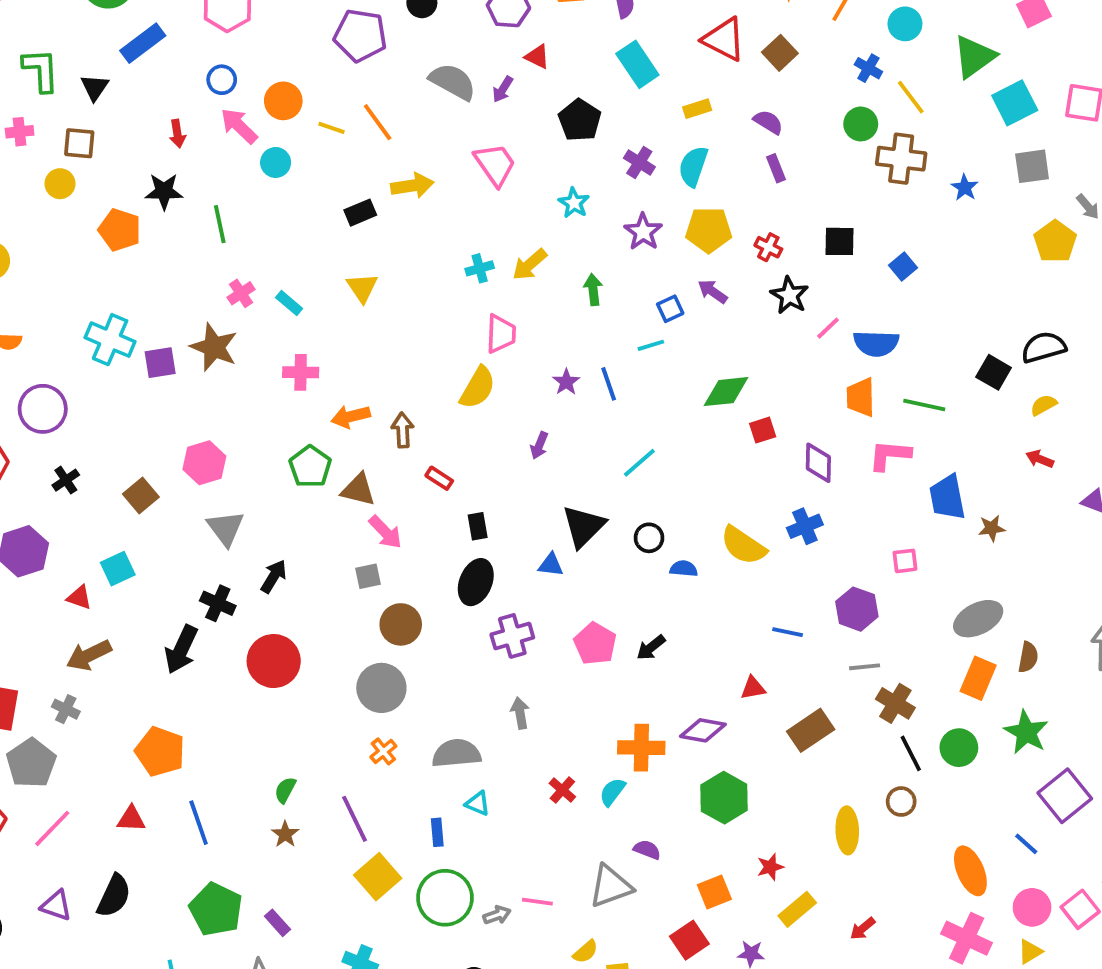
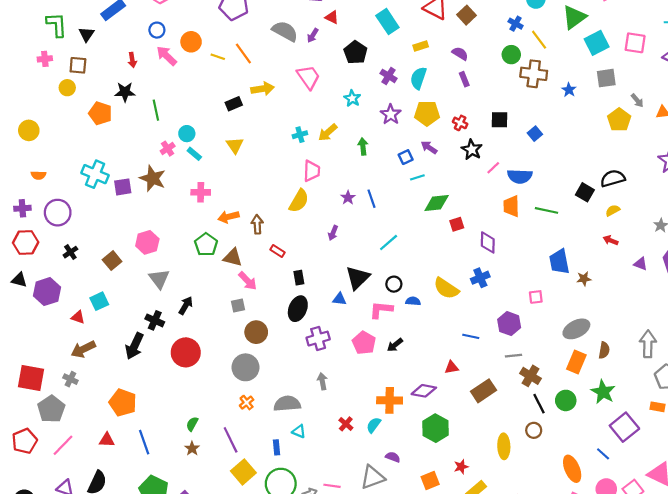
cyan circle: (276, 162) -> (187, 134), moved
cyan line: (651, 345) -> (417, 177), moved
pink L-shape: (890, 455) -> (381, 310), moved

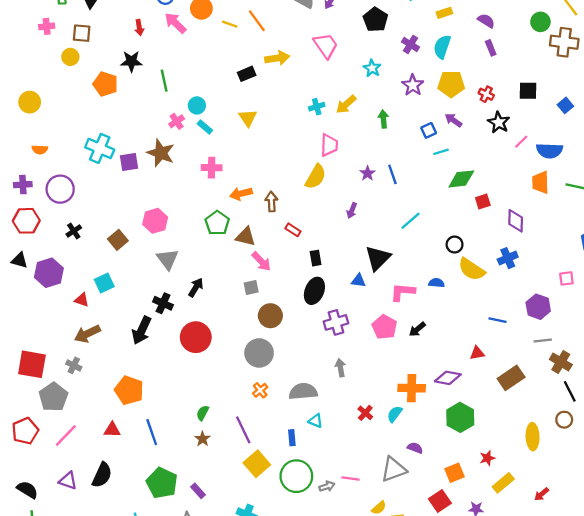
black circle: (394, 284) -> (455, 244), moved

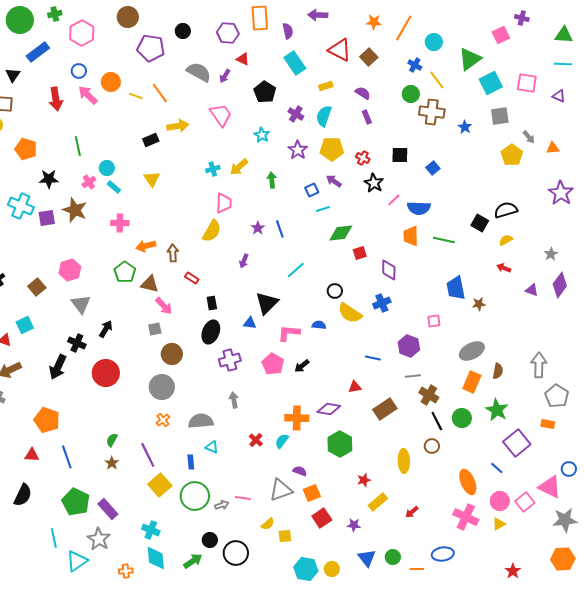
red arrow: (139, 28) -> (56, 99), size x1.6
black star: (131, 61) -> (49, 179), moved
orange square: (455, 473) -> (312, 493), moved
purple rectangle: (198, 491) -> (108, 509), size x1.5

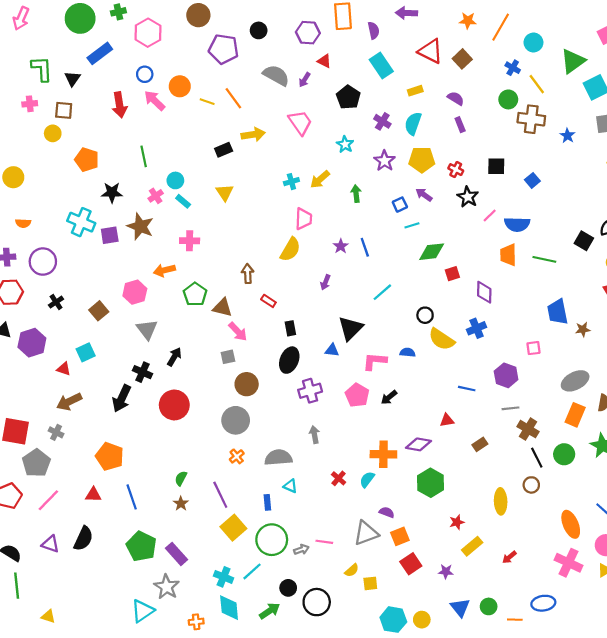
orange arrow: (146, 246) -> (164, 270), moved
brown rectangle: (385, 409) -> (480, 444), size x0.6
cyan line: (54, 538) -> (252, 571), moved, turned 60

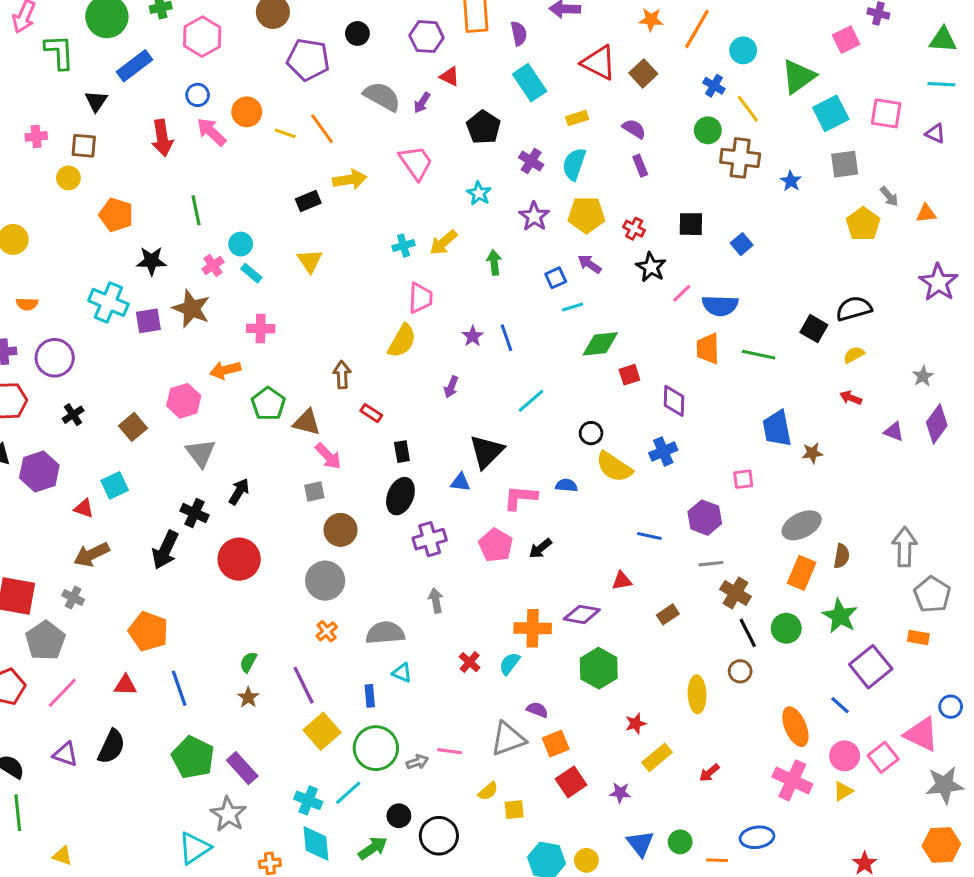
green L-shape: (42, 69) -> (59, 52), moved

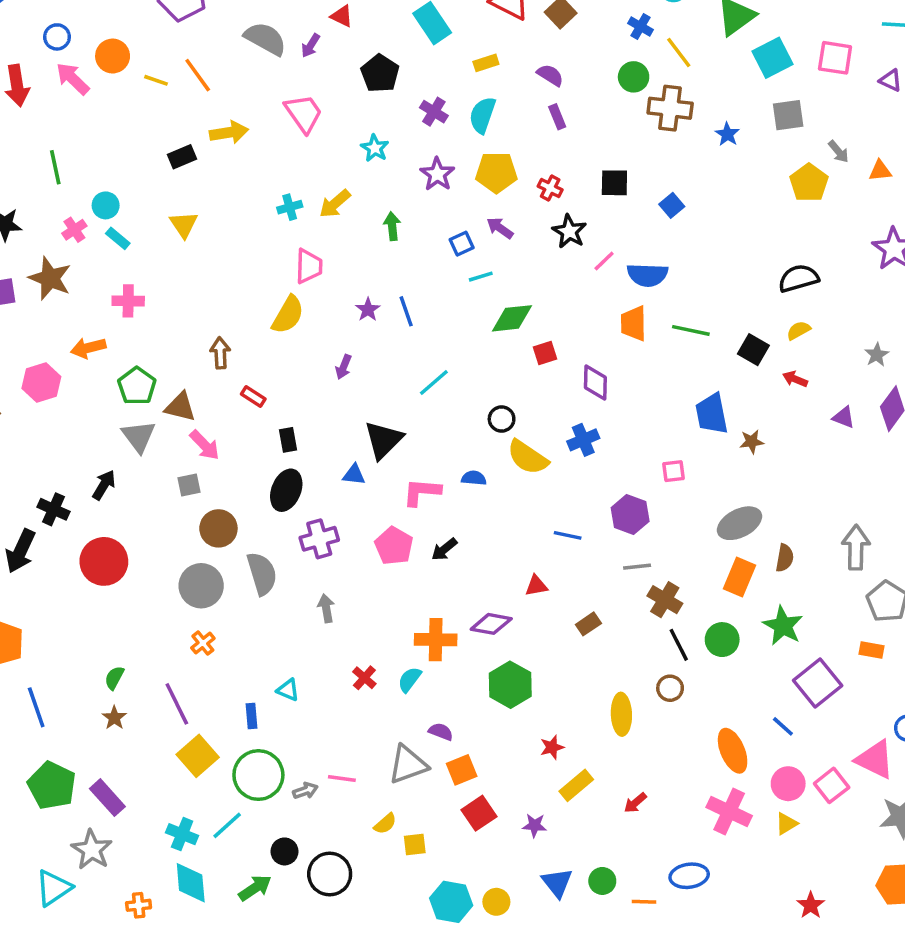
black square: (814, 329) -> (753, 350), moved
gray triangle: (201, 453) -> (139, 436), moved
gray semicircle: (385, 633) -> (262, 574), moved, turned 78

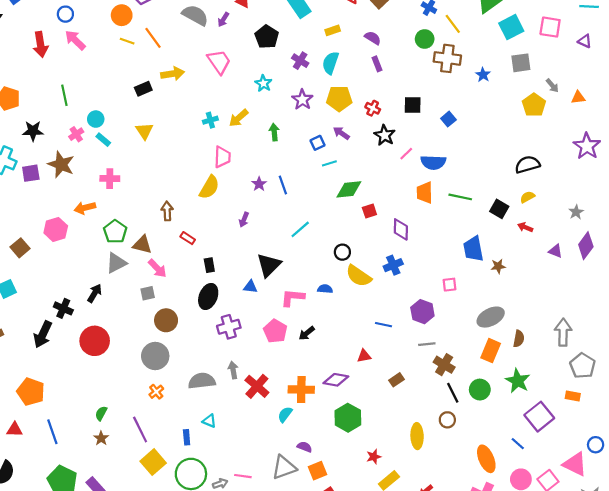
orange circle: (113, 56) -> (122, 15), moved
gray triangle: (139, 436) -> (116, 263), turned 40
gray semicircle: (262, 574) -> (202, 381), moved, turned -80
red cross: (364, 678) -> (257, 386), moved, size x1.6

